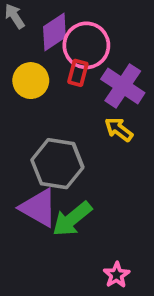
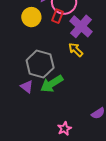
purple triangle: (39, 208) -> (27, 87), size x0.6
green arrow: (72, 219) -> (52, 84), moved

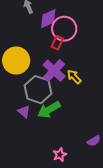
yellow circle: (31, 17) -> (16, 60), moved, size x1.4
purple cross: (81, 26) -> (54, 71), moved

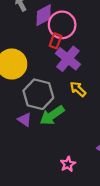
purple cross: (54, 71) -> (68, 59), moved
yellow arrow: (74, 77) -> (78, 89), moved

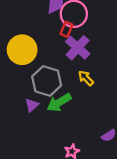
purple triangle: (25, 120) -> (32, 105), turned 40

